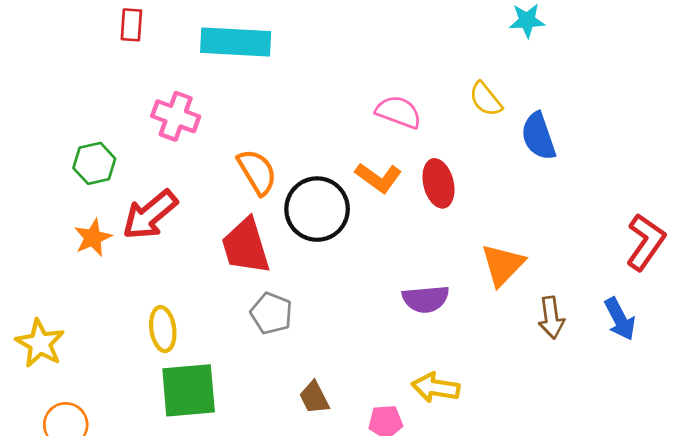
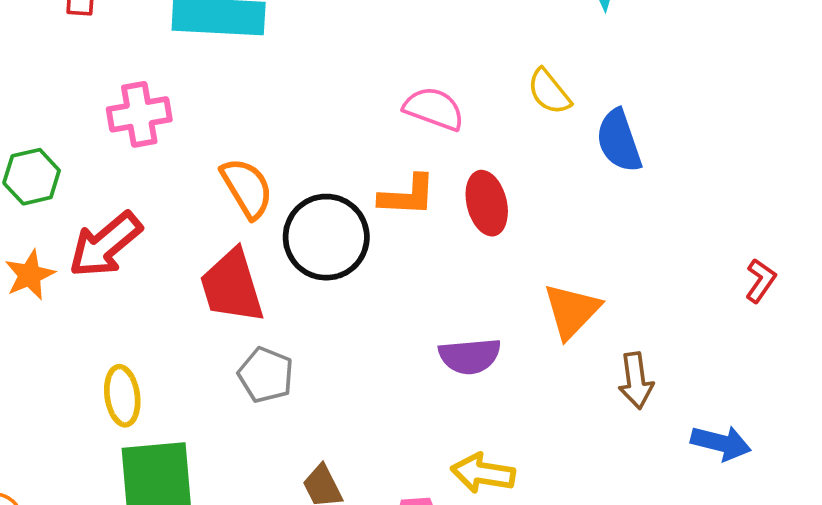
pink cross: (176, 116) -> (139, 114), turned -30
orange L-shape: (378, 178) -> (407, 196), turned -33
red L-shape: (646, 242) -> (761, 281), size x0.6
blue arrow: (620, 319) -> (721, 443), moved, turned -48

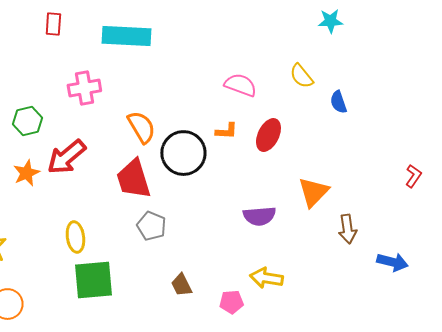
blue semicircle: (619, 141) -> (338, 102), size x0.7
orange L-shape: (407, 196) -> (226, 131), size x0.7
red ellipse: (487, 203) -> (268, 135), turned 40

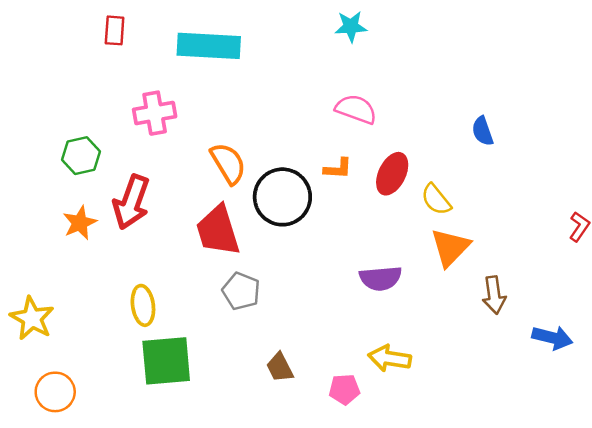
cyan star: (330, 21) -> (351, 27), moved
yellow semicircle: (301, 76) -> (436, 200), moved
red arrow: (66, 157) -> (131, 202), turned -30

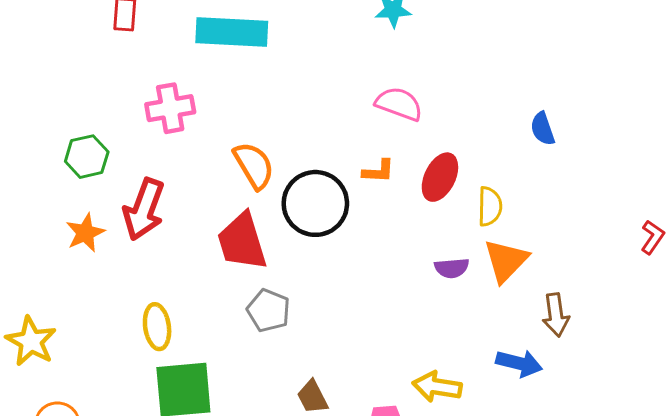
yellow semicircle: (436, 200) -> (490, 206), turned -140
purple semicircle: (381, 278) -> (452, 268), moved, size x0.7
blue arrow: (552, 338) -> (519, 363), moved

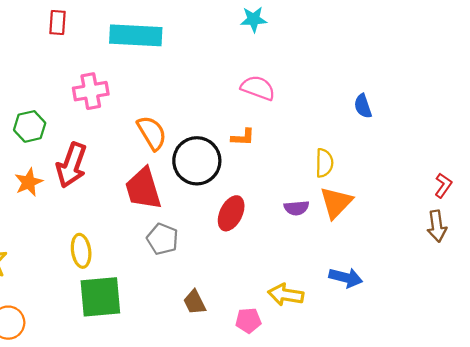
red ellipse: (440, 177) -> (231, 213), moved
brown arrow: (556, 315) -> (437, 226), moved

